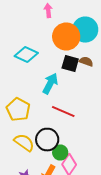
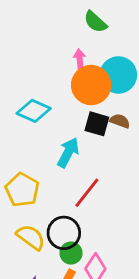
pink arrow: (48, 10) -> (80, 59), moved
red line: (63, 112) -> (87, 193), turned -75
green circle: (60, 152) -> (71, 253), moved

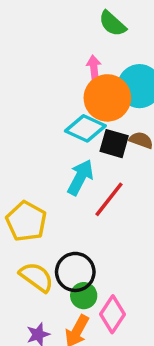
cyan diamond: (34, 111) -> (85, 128), moved
red line: (87, 193) -> (109, 199), moved

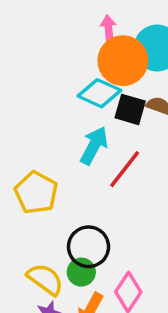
yellow semicircle: (36, 277) -> (45, 279), moved
green circle: (84, 296) -> (81, 272), moved

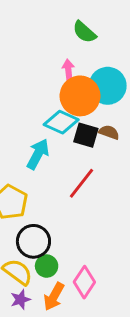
cyan arrow: (94, 146) -> (38, 154), moved
black circle: (89, 247) -> (33, 241), moved

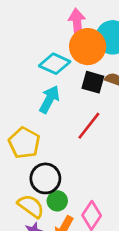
pink arrow: (68, 70) -> (77, 23), size x1.5
cyan diamond: (61, 122) -> (55, 64), moved

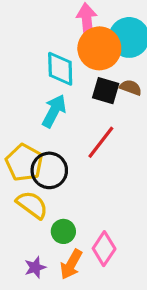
cyan diamond: (55, 64) -> (60, 69), turned 64
black circle: (45, 178) -> (49, 170), moved
yellow semicircle: (31, 206) -> (32, 205), moved

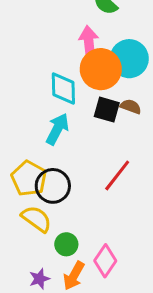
red line: (101, 142) -> (117, 175), moved

